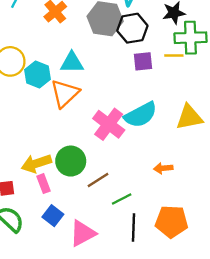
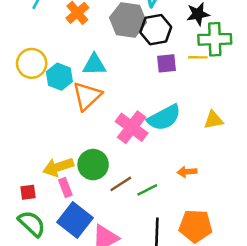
yellow triangle: (189, 117) -> (214, 120), size x0.7
green line: (122, 199) -> (147, 190), moved
blue square: (53, 216) -> (75, 220), size x1.6

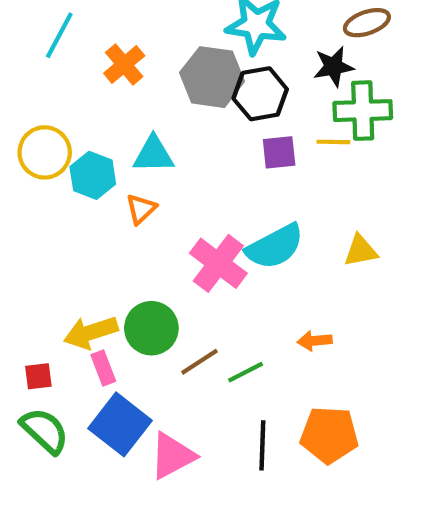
orange triangle: (87, 96) -> (141, 209), size x0.6

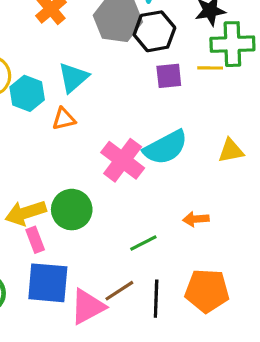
cyan triangle: (153, 154) -> (73, 77), turned -40
orange triangle: (141, 209) -> (64, 119), turned 30
brown line: (200, 362) -> (119, 291), moved
blue square: (120, 424) -> (48, 283), turned -33

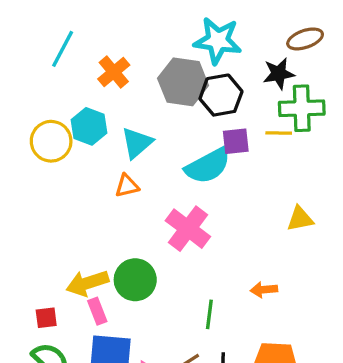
cyan hexagon: (27, 93) -> (89, 126), moved
cyan semicircle: (166, 147) -> (208, 166), moved
green line: (143, 243) -> (209, 314), turned -56

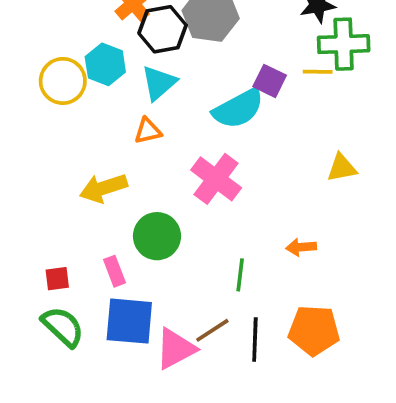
black hexagon: (221, 95) -> (163, 29), moved
purple square: (236, 141) -> (270, 81), turned 32
yellow arrow: (87, 283) -> (103, 188), moved

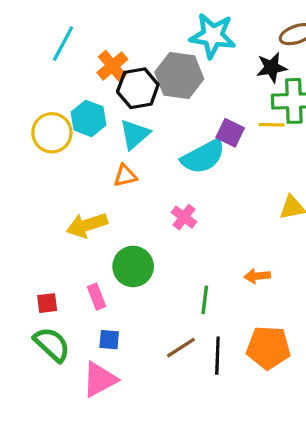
pink cross: (216, 179) -> (184, 217), size x0.6
blue square: (129, 321) -> (109, 340), size x0.5
pink triangle: (175, 349) -> (100, 379), moved

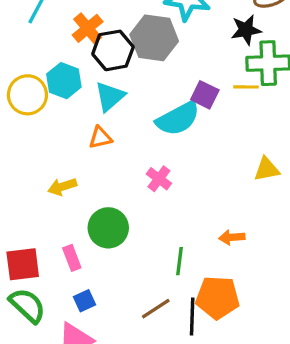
yellow arrow: (87, 225) -> (62, 187), size x0.7
red square: (47, 303) -> (23, 264), size x1.6
blue square: (109, 340) -> (84, 301), turned -30
orange pentagon: (268, 348) -> (218, 298), moved

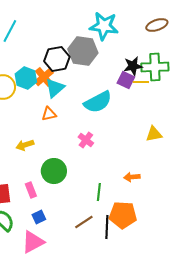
orange cross: (88, 28) -> (44, 77), moved
black star: (246, 30) -> (133, 66), moved
purple square: (205, 95) -> (126, 80), moved

